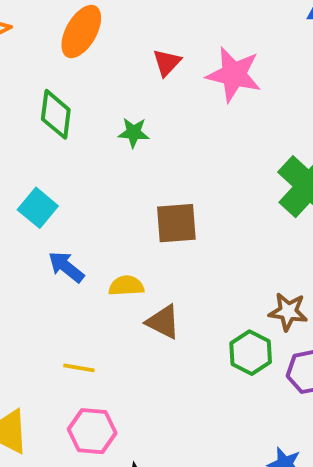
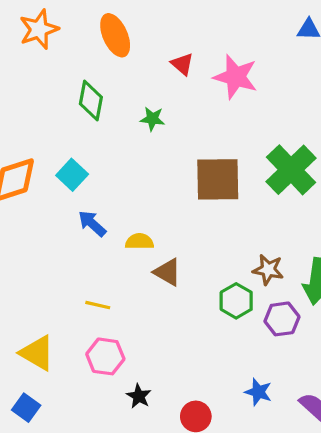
orange ellipse: (81, 32) -> (115, 35), turned -57
red triangle: (167, 63) -> (182, 64), turned -35
brown square: (176, 223) -> (218, 179), moved, size x1.4

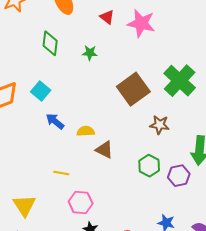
brown square: (218, 179) -> (133, 89), turned -32
brown star: (268, 270) -> (160, 125), moved
yellow triangle: (37, 353) -> (24, 205), turned 30
pink hexagon: (105, 356) -> (81, 203), moved

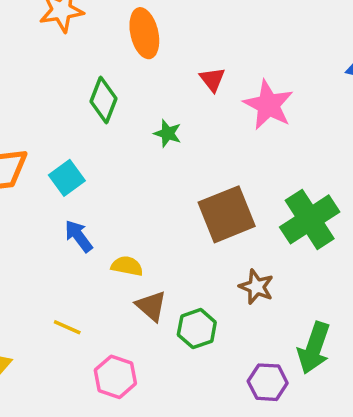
green hexagon: (149, 166) -> (197, 329), moved
pink hexagon: (81, 203) -> (115, 377), moved

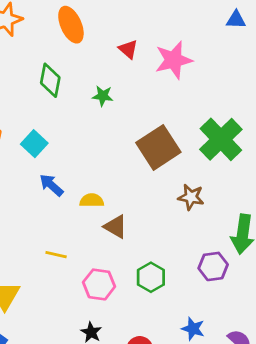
pink star: (268, 105) -> (174, 60), turned -30
green hexagon: (197, 329) -> (151, 277), moved

